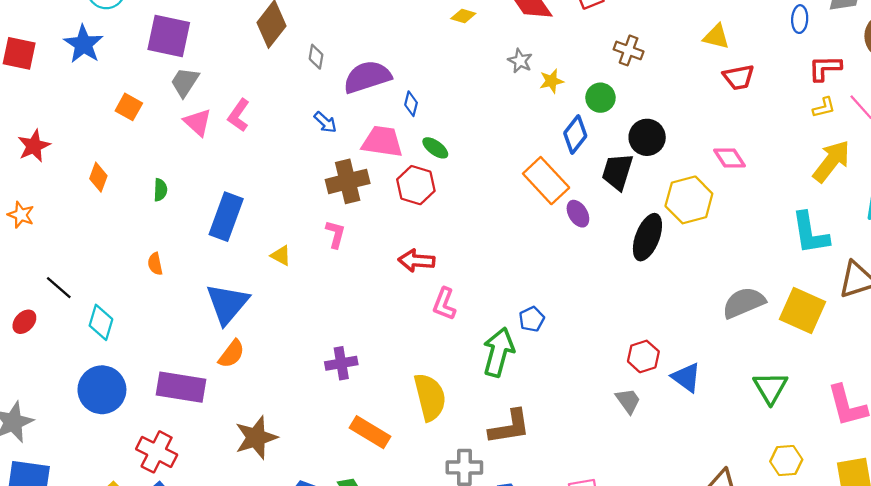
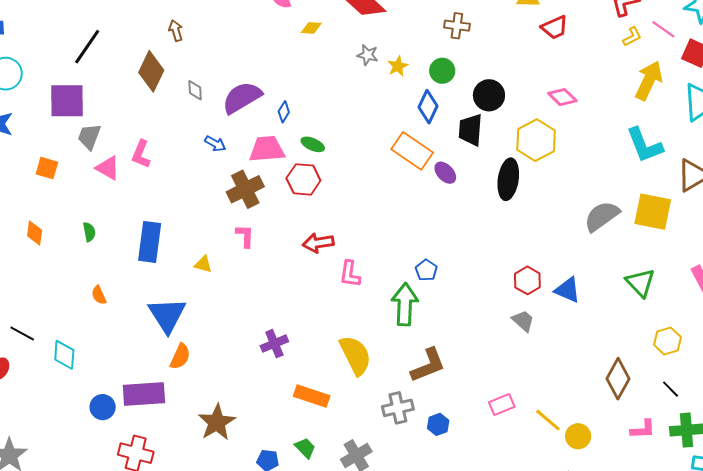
blue diamond: (411, 104) -> (284, 112), turned 30
blue circle: (102, 390) -> (103, 407), moved, size x0.6

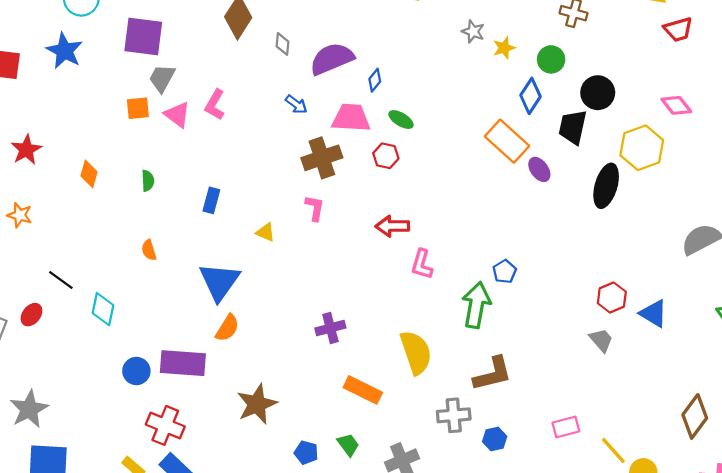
orange square: (47, 168) -> (138, 108), moved, turned -30
red hexagon: (303, 179) -> (386, 156), size x0.7
blue rectangle: (150, 242) -> (211, 200), size x0.6

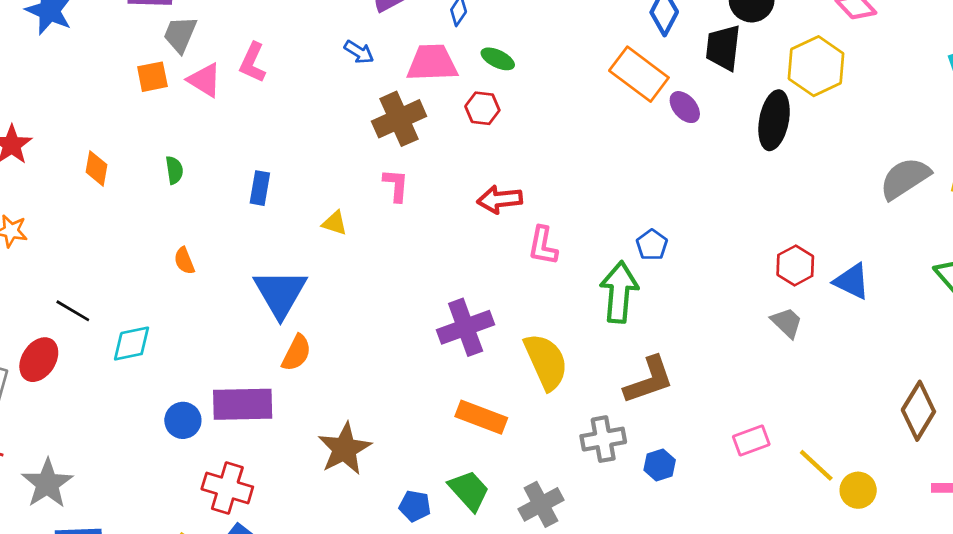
cyan diamond: (103, 309) -> (132, 344), turned 72
red ellipse: (31, 315) -> (39, 360), size x1.4
purple cross: (330, 328) -> (466, 327), moved, size x1.4
green trapezoid: (348, 445) -> (469, 491), size x1.4

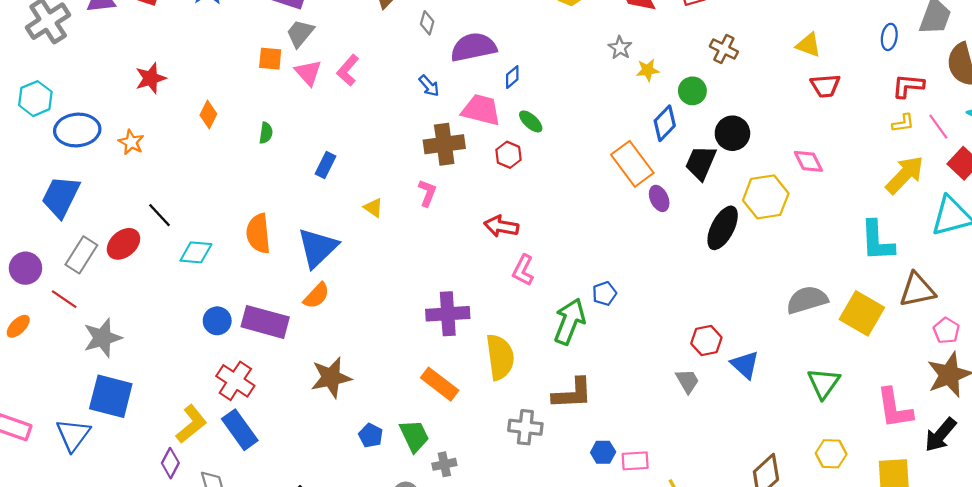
orange semicircle: (184, 261) -> (258, 234), moved, size x1.8
blue hexagon: (660, 465) -> (603, 452), moved
gray cross: (541, 504) -> (444, 464), moved, size x0.7

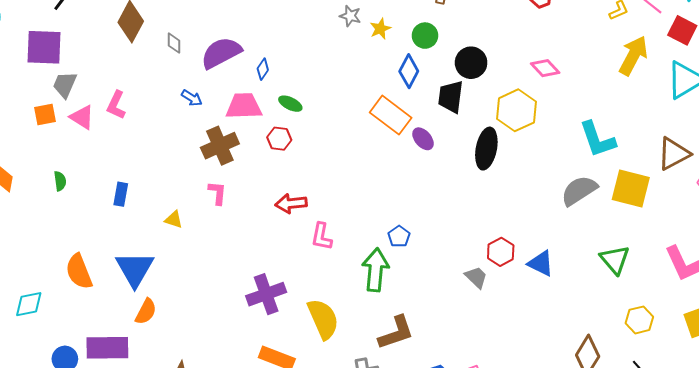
cyan L-shape: (877, 241) -> (597, 139), moved
gray trapezoid: (687, 381) -> (476, 277), moved

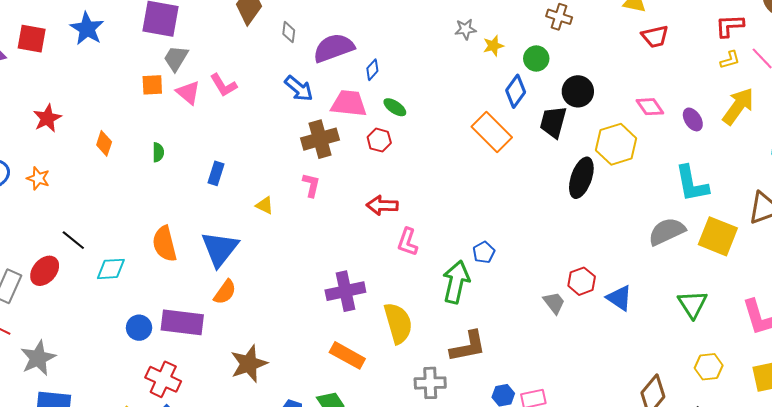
gray star: (350, 16) -> (465, 29), turned -30
blue arrow: (192, 98) -> (299, 89), size x1.4
pink L-shape: (116, 105) -> (224, 85), turned -64
purple ellipse: (423, 139) -> (693, 119), moved

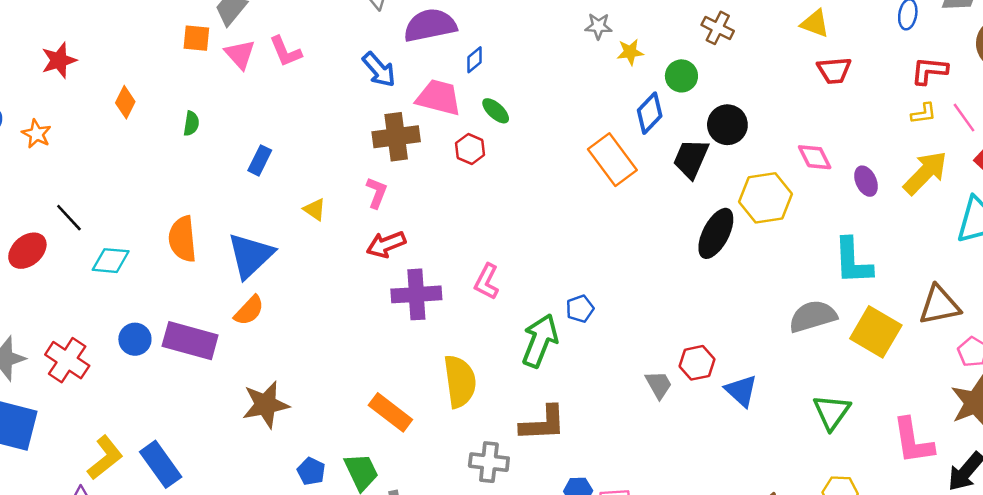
red arrow: (382, 205) -> (386, 244), moved, turned -32
purple cross: (345, 291) -> (416, 294), moved
red cross: (163, 379) -> (67, 360), moved

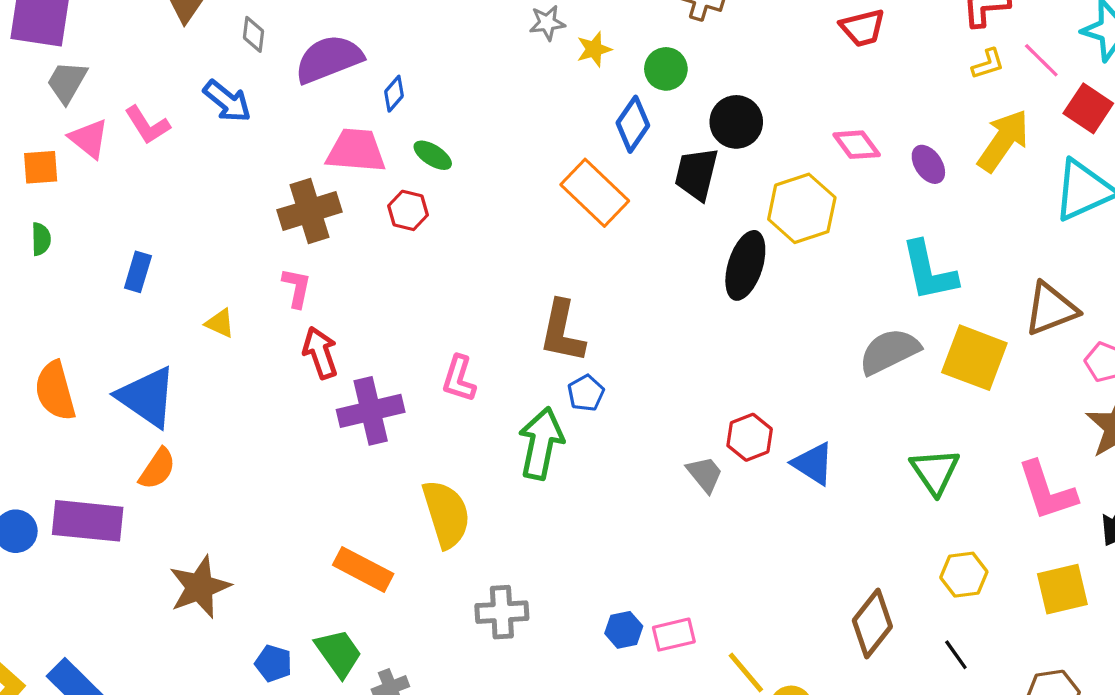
orange square: (196, 38) -> (41, 167), moved
blue arrow: (379, 70) -> (227, 101), moved
red arrow: (386, 244) -> (320, 353), turned 102
blue triangle: (250, 255) -> (147, 397), turned -32
brown L-shape: (543, 423) -> (562, 331), moved, turned 114

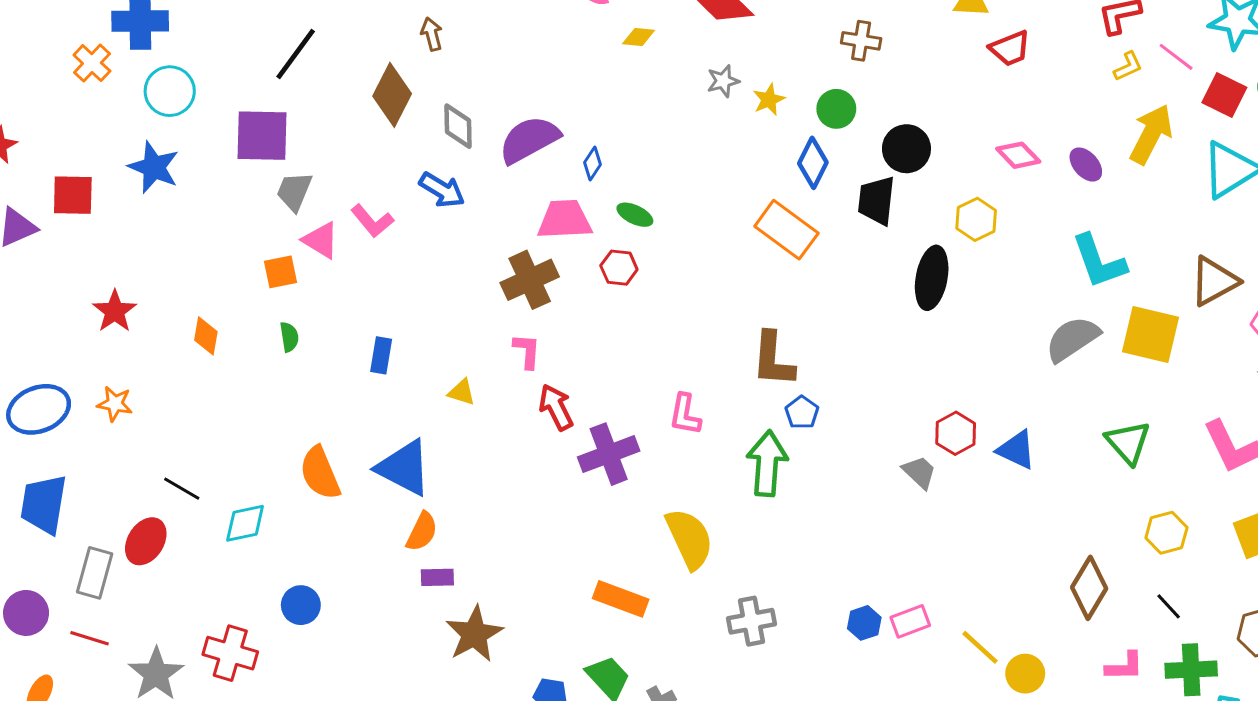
gray diamond: (254, 34) -> (458, 126), size x1.4
yellow hexagon: (802, 208) -> (976, 219), size x0.7
purple rectangle: (88, 521) -> (437, 577), moved, size x0.5

